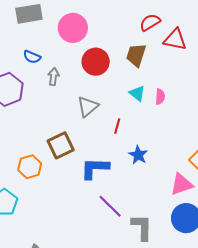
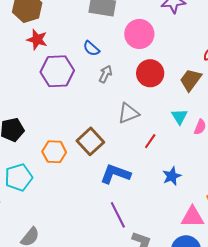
brown square: (61, 145) -> (90, 141), turned -36
blue star: (138, 155) -> (172, 176), moved

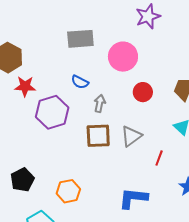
red circle: (150, 73) -> (143, 92), size x0.7
brown square: (90, 141) -> (98, 136), moved, turned -36

